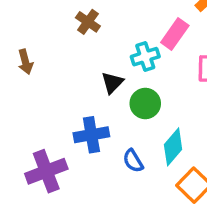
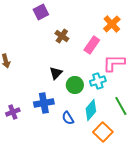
brown cross: (88, 22) -> (62, 36), moved
cyan cross: (145, 57) -> (98, 81), moved
purple cross: (46, 171) -> (13, 112), moved, size x0.6

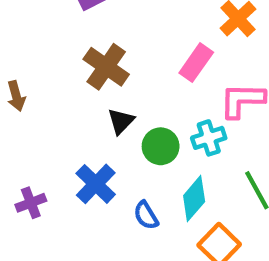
brown cross: (62, 36) -> (106, 67), moved, size x1.5
blue cross: (44, 103) -> (96, 184), turned -36

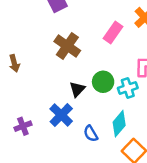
pink rectangle: (196, 63) -> (113, 32), moved
black triangle: (121, 121) -> (77, 89), moved
green circle: (161, 146) -> (103, 82), moved

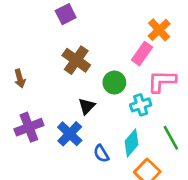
pink rectangle: (113, 32) -> (142, 54), moved
green circle: (103, 82) -> (114, 83), moved
purple cross: (23, 126) -> (29, 127), moved, size x1.5

